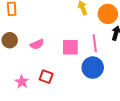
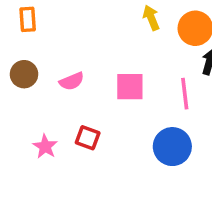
pink line: (95, 43) -> (185, 94), moved
blue circle: (93, 68) -> (172, 147), moved

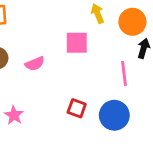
pink square: (130, 87) -> (77, 43), moved
red square: (88, 138) -> (77, 108), moved

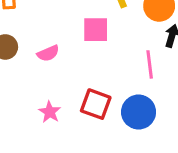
red square: (77, 108) -> (96, 104), size x1.4
pink star: (14, 115) -> (50, 112), moved

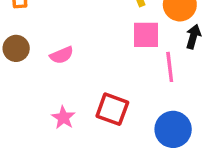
pink square: (96, 30) -> (146, 35), moved
blue circle: (139, 112) -> (173, 129), moved

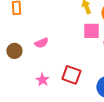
brown circle: (16, 48) -> (14, 51), moved

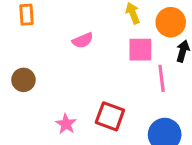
pink semicircle: (41, 43) -> (83, 40), moved

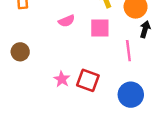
pink square: (140, 50) -> (100, 28), moved
pink star: (66, 124) -> (62, 79), moved

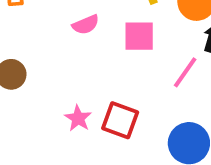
pink line: (128, 51) -> (185, 72), turned 42

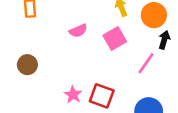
pink square: (139, 36) -> (115, 39), turned -30

